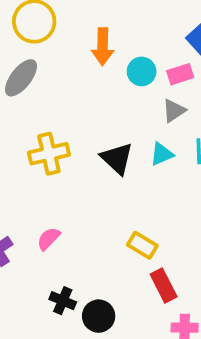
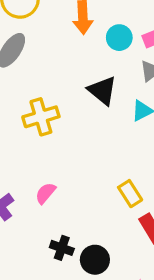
black triangle: (117, 158) -> (102, 91), moved
yellow rectangle: (142, 245) -> (130, 194), turned 30

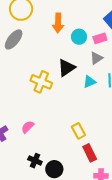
black triangle: (102, 91) -> (66, 68), turned 42
yellow cross: (41, 117) -> (41, 82), moved, turned 35

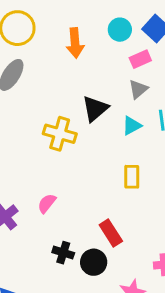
cyan circle: (79, 37) -> (120, 30), moved
yellow rectangle: (78, 131) -> (132, 177), moved, turned 35
red rectangle: (90, 153) -> (111, 233), moved

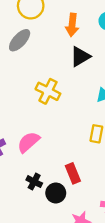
black triangle: (95, 109) -> (80, 56), moved
pink semicircle: (47, 203) -> (29, 142), size x1.5

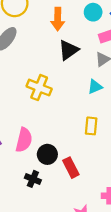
pink semicircle: (29, 142) -> (24, 140), turned 150
black circle: (56, 193) -> (47, 154), moved

